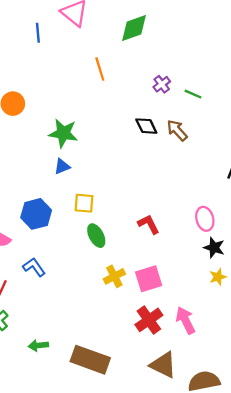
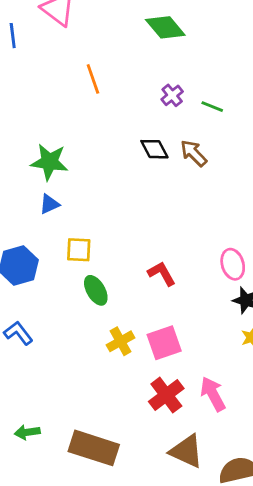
green diamond: (134, 28) -> (165, 27), moved, turned 72

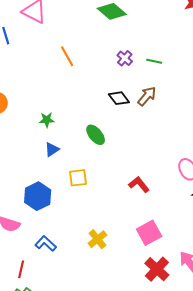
brown arrow: (194, 153) -> (147, 96), turned 95
green star: (49, 162) -> (47, 120), size x0.6
green ellipse: (96, 290) -> (96, 135), moved
yellow cross: (121, 341) -> (97, 239), moved

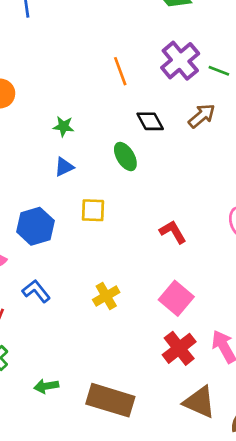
orange line: (67, 56) -> (120, 71), moved
purple cross: (125, 58) -> (180, 61), size x1.8
black diamond: (119, 98) -> (150, 121), moved
pink square: (149, 233) -> (176, 298), turned -30

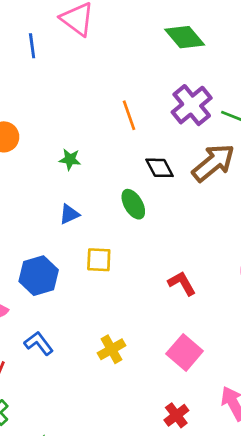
brown arrow: (202, 116) -> (213, 163), size x1.5
green star: (63, 126) -> (70, 159), moved
red cross: (179, 348) -> (176, 415), moved, size x0.7

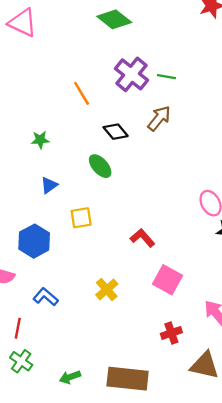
brown arrow: (213, 163) -> (159, 118), size x0.7
red L-shape: (182, 283) -> (142, 238), moved
red cross: (176, 415) -> (171, 333), turned 30

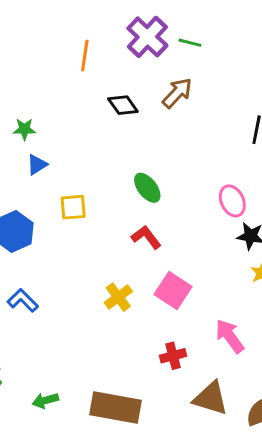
orange line: (82, 93) -> (85, 56), turned 35
green star: (40, 140) -> (24, 129), moved
green ellipse: (100, 166) -> (147, 188), moved
yellow cross: (107, 289) -> (118, 297), moved

